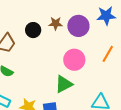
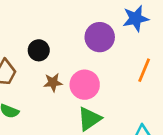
brown star: (56, 23) -> (53, 82), moved
pink circle: (74, 60) -> (85, 85), moved

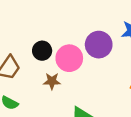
pink circle: (85, 85) -> (69, 58), moved

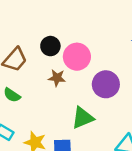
purple circle: (99, 45) -> (106, 84), moved

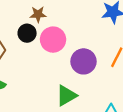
brown star: (57, 78) -> (38, 14), moved

